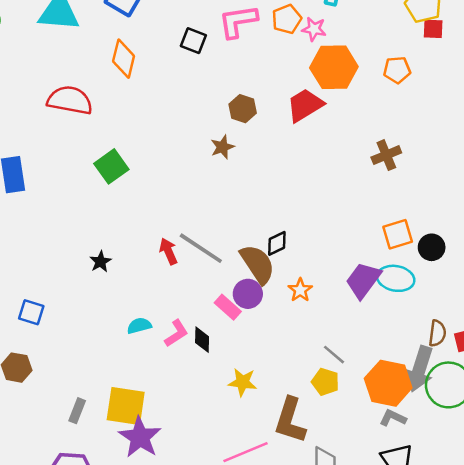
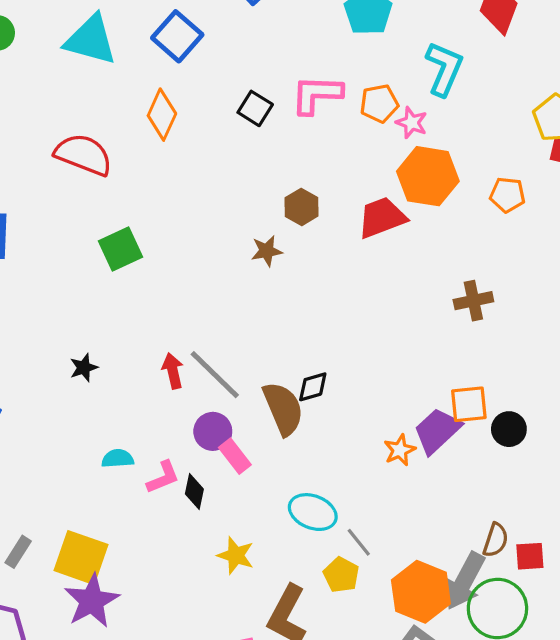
cyan ellipse: (396, 278) -> (313, 512), moved
purple trapezoid: (363, 280) -> (437, 431), moved
orange star: (300, 290) -> (400, 450), moved
purple circle: (248, 294) -> (213, 431), moved

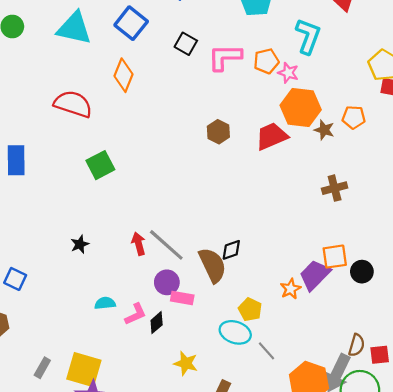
black square: (255, 108) -> (186, 44), moved
brown star: (267, 251) -> (324, 130), moved, turned 30
pink rectangle: (235, 456) -> (182, 298), turned -40
black diamond: (194, 491) -> (157, 323), turned 40
yellow pentagon: (341, 575) -> (250, 310), moved

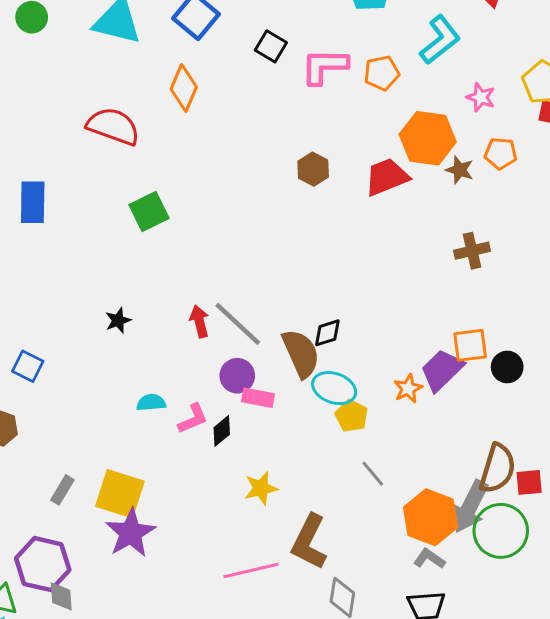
cyan L-shape: (308, 36) -> (440, 40), turned 30
pink star: (288, 73) -> (481, 97), moved
cyan ellipse: (235, 332) -> (334, 388), moved
brown semicircle: (357, 345) -> (497, 468), size x1.6
yellow star: (186, 363) -> (261, 488), turned -30

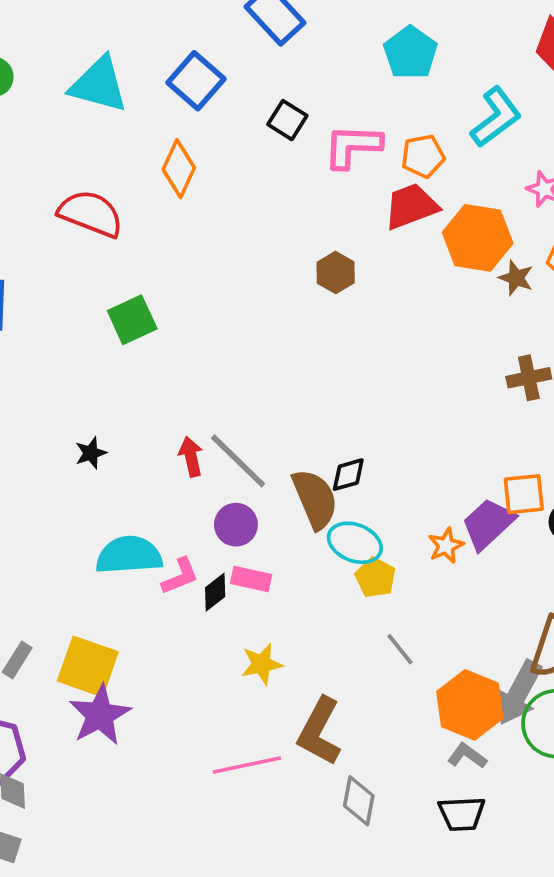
red trapezoid: (387, 177) -> (411, 206), moved
pink rectangle: (258, 398) -> (251, 579), moved
cyan semicircle: (151, 403) -> (129, 555), size x1.8

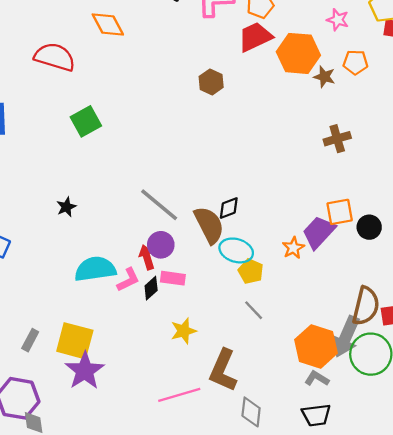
orange diamond: (179, 169) -> (108, 25), turned -48
red arrow: (191, 457) -> (147, 257), moved
gray line: (400, 649) -> (254, 310), moved

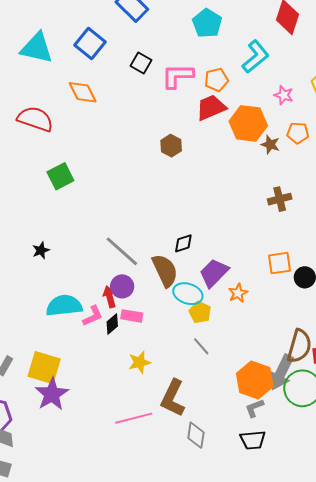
black diamond: (229, 208) -> (183, 243), moved
purple trapezoid: (319, 232) -> (214, 273), moved
gray L-shape: (317, 379) -> (254, 408), turned -55

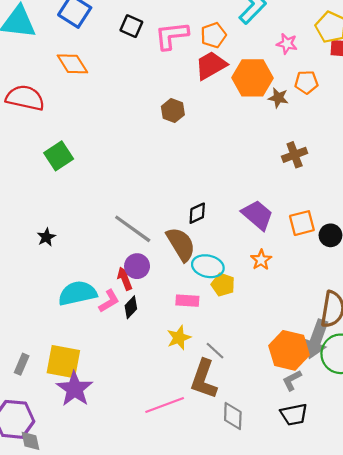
purple trapezoid: (214, 273) -> (257, 215), moved, turned 92
pink rectangle: (132, 316) -> (187, 301), moved
gray line: (201, 346) -> (215, 351), moved
yellow star: (139, 362) -> (179, 338), moved

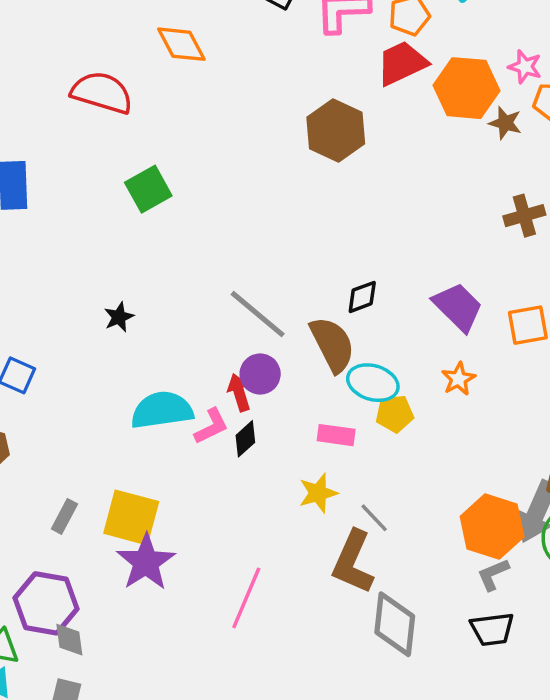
pink star: (287, 44) -> (525, 67), moved
brown hexagon: (173, 111) -> (336, 130), size x1.6
yellow pentagon: (223, 285) -> (395, 414), turned -30
pink line: (165, 405) -> (246, 598), moved, turned -51
gray diamond: (233, 416) -> (395, 624), size x1.4

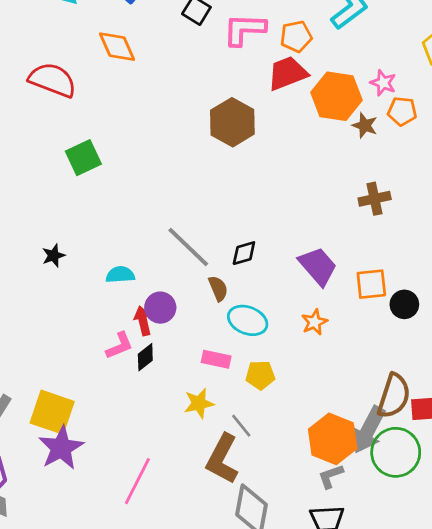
gray line: (258, 314) -> (188, 247), moved
brown semicircle: (332, 344) -> (218, 288), size x0.6
cyan semicircle: (162, 410) -> (120, 275), moved, size x0.6
yellow pentagon: (395, 414) -> (260, 375), moved

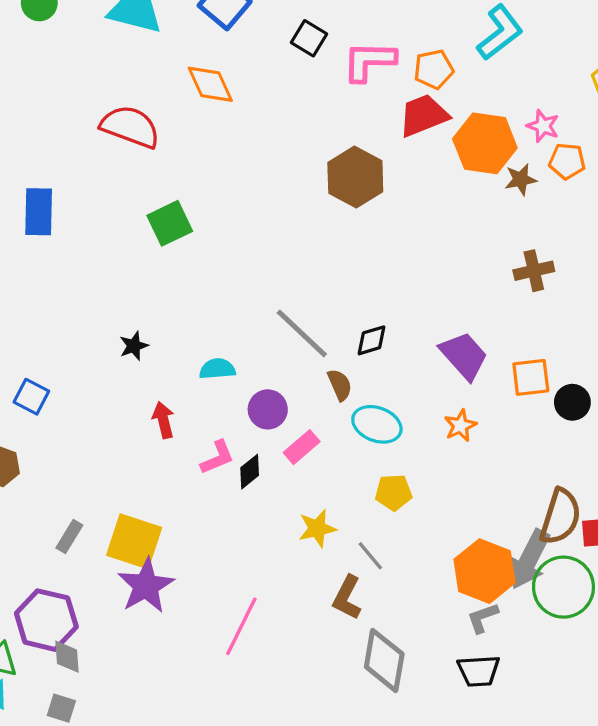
brown star: (365, 125) -> (521, 179), turned -30
red arrow: (143, 321) -> (163, 420), moved
pink rectangle: (216, 359) -> (302, 447), moved, turned -52
brown L-shape: (222, 459) -> (347, 598), size x0.7

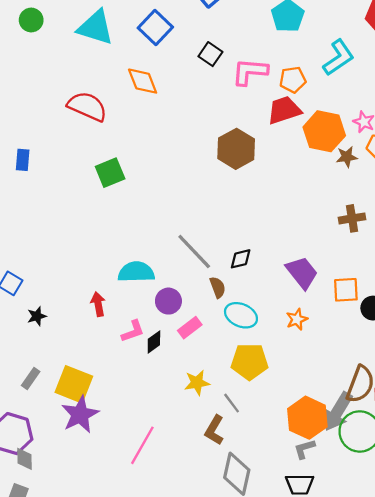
blue rectangle: (39, 212) -> (23, 160), size x0.7
black star: (134, 346) -> (37, 316), moved
cyan semicircle: (217, 369) -> (136, 272), size x1.5
yellow pentagon: (393, 492) -> (249, 361), size x1.5

